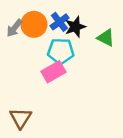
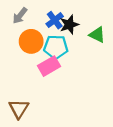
orange circle: (34, 24) -> (31, 41), moved
gray arrow: (14, 28) -> (20, 16), moved

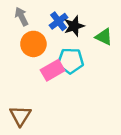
gray arrow: (20, 16) -> (22, 16), turned 114
cyan pentagon: (56, 47) -> (70, 61), moved

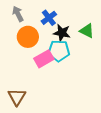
black star: (74, 26) -> (62, 33), moved, turned 30

